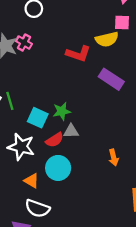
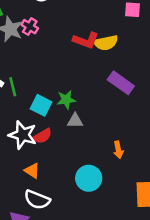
yellow semicircle: (107, 39) -> (106, 43), moved
purple rectangle: (111, 79) -> (121, 83), moved
red semicircle: (55, 140) -> (43, 136), moved
cyan circle: (58, 168) -> (89, 178), moved

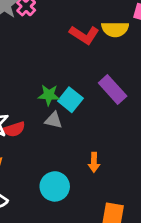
yellow semicircle: (106, 43) -> (115, 29), moved
cyan square: (41, 105) -> (70, 100), moved

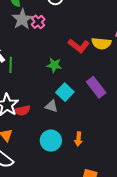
green star: (49, 95) -> (54, 65), moved
cyan circle: (55, 186) -> (51, 141), moved

